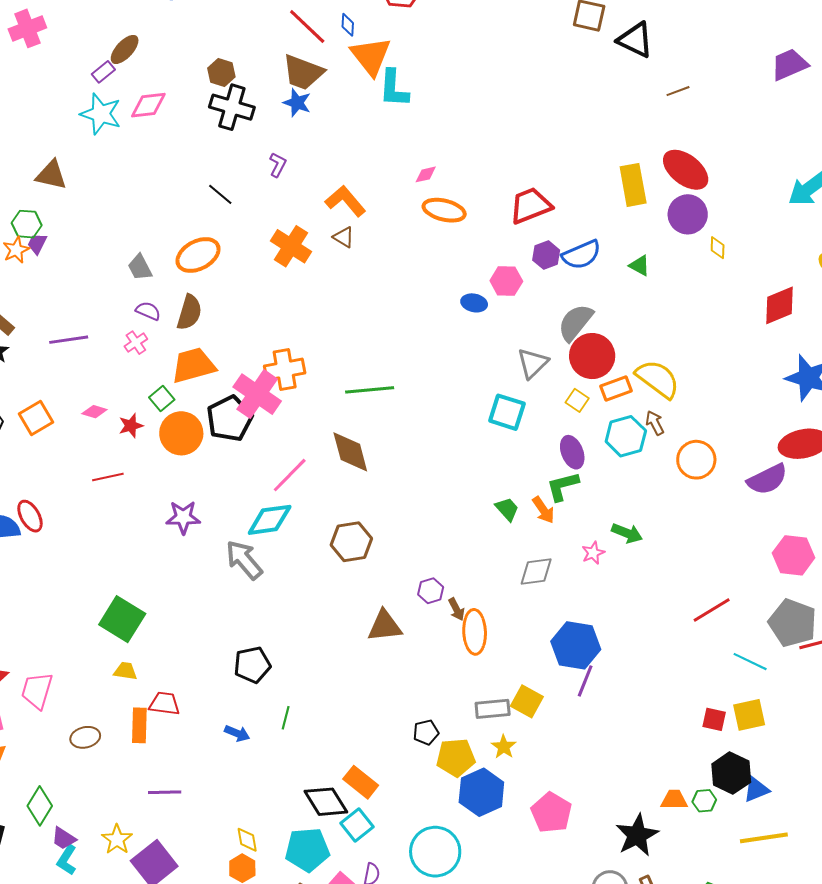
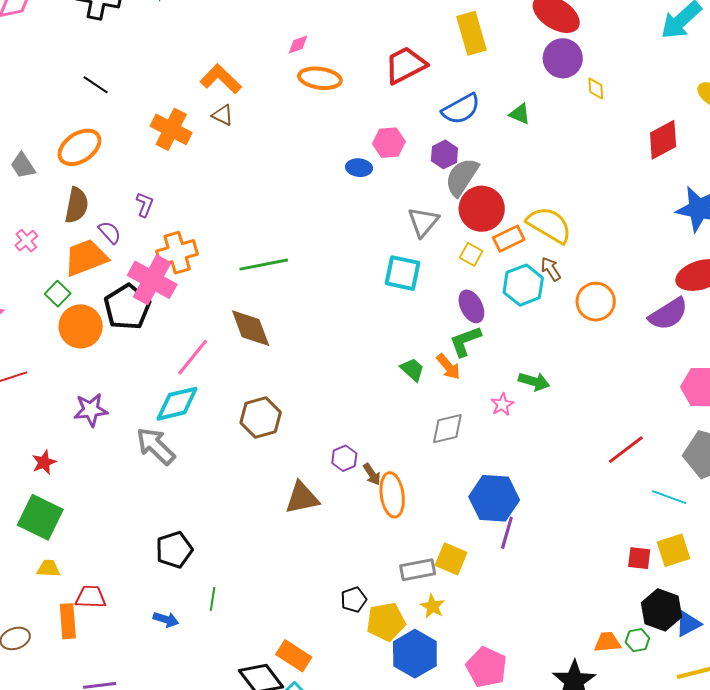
purple L-shape: (278, 165) -> (145, 205), moved
yellow rectangle: (633, 185) -> (471, 33), moved
purple hexagon: (546, 255) -> (444, 154), moved
purple semicircle: (148, 311) -> (110, 232), moved, turned 30
red star: (131, 426) -> (44, 462), moved

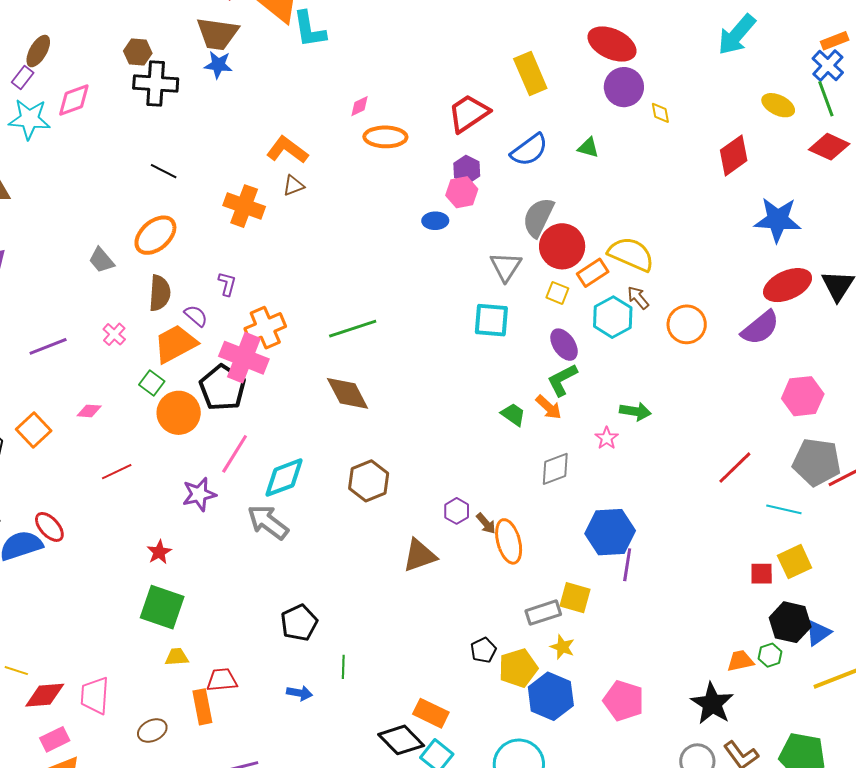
brown triangle: (223, 115) -> (293, 185), turned -40
purple hexagon: (444, 154) -> (467, 170), moved
pink line: (193, 357) -> (235, 454), moved

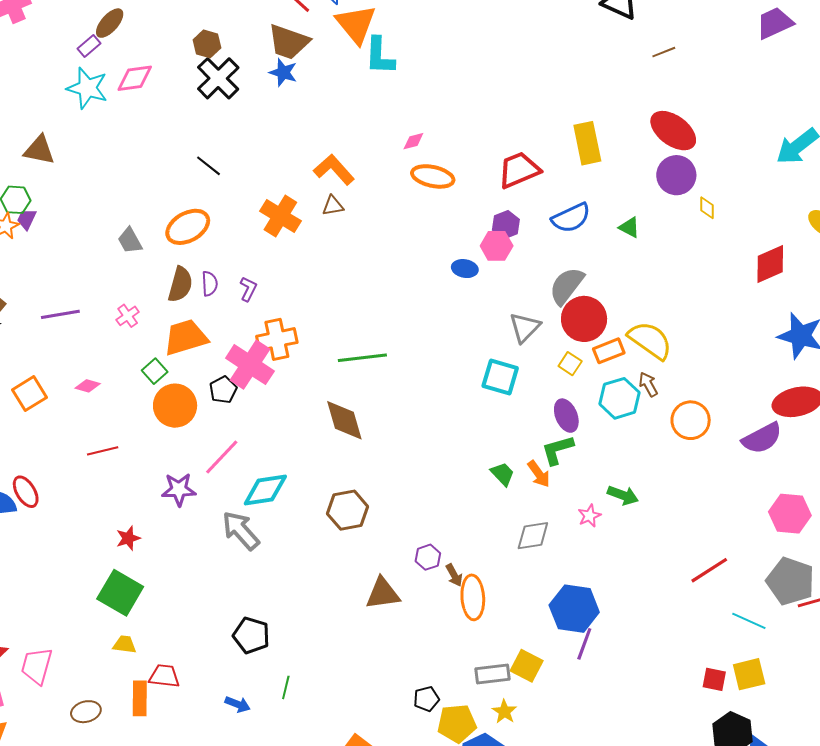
black cross: (156, 84) -> (218, 78), turned 30
purple semicircle: (196, 316) -> (210, 284), moved, turned 35
black pentagon: (223, 388) -> (223, 390), size x0.6
black pentagon: (299, 623) -> (251, 635), turned 30

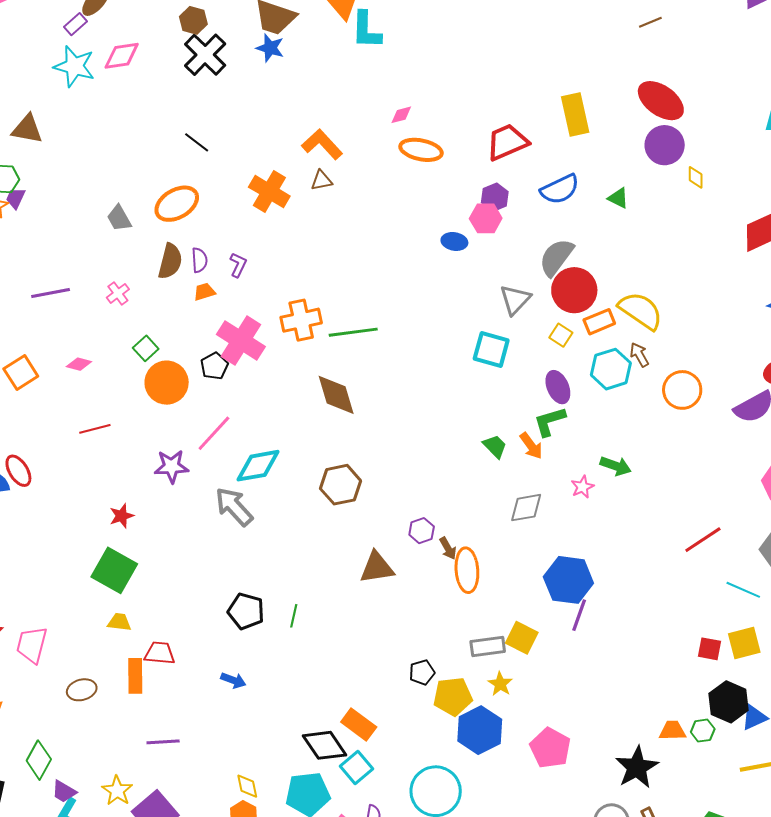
orange trapezoid: (186, 337) -> (204, 292), moved, size x0.5
orange cross: (277, 339) -> (301, 320), moved
green line: (286, 687) -> (294, 616), moved

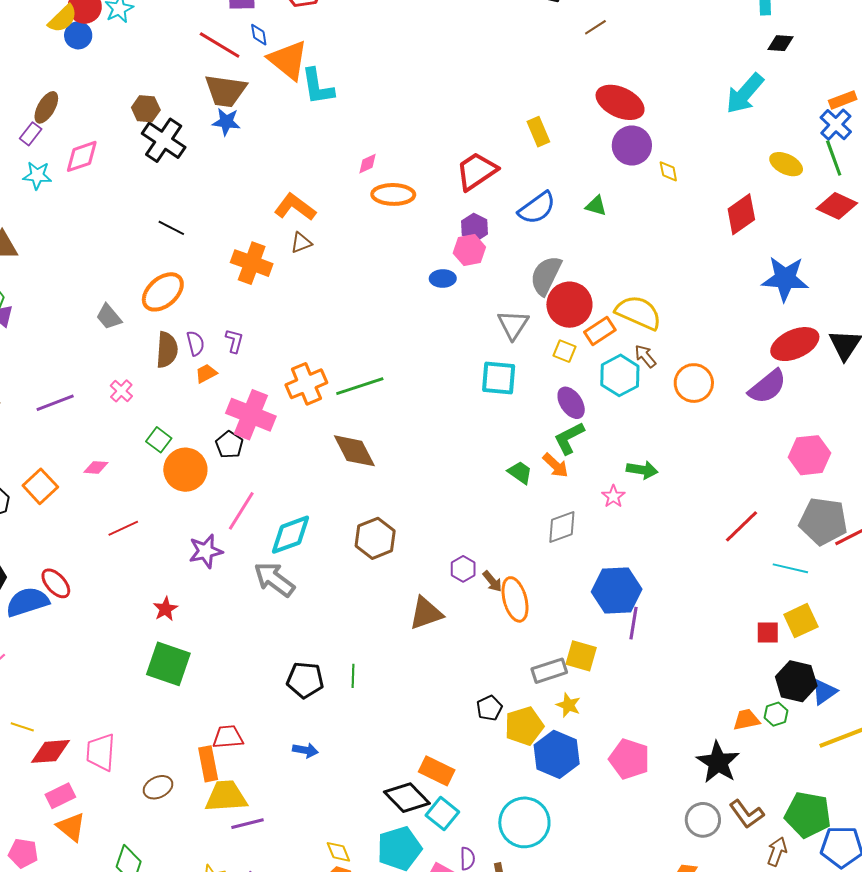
cyan star: (74, 66) -> (37, 175), size x0.7
yellow rectangle: (575, 114) -> (538, 132), size x0.7
yellow trapezoid: (119, 622) -> (226, 796), moved, size x1.8

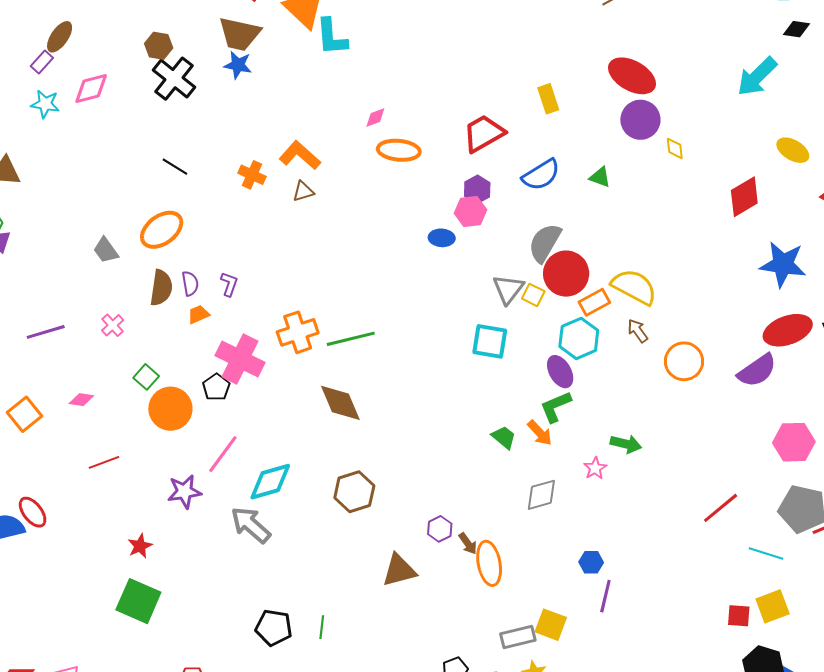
orange cross: (252, 263) -> (252, 175), moved, size x0.7
yellow square: (565, 351) -> (533, 295), moved
cyan hexagon: (620, 375) -> (579, 338), moved
blue hexagon: (617, 591) -> (591, 562), size x0.5

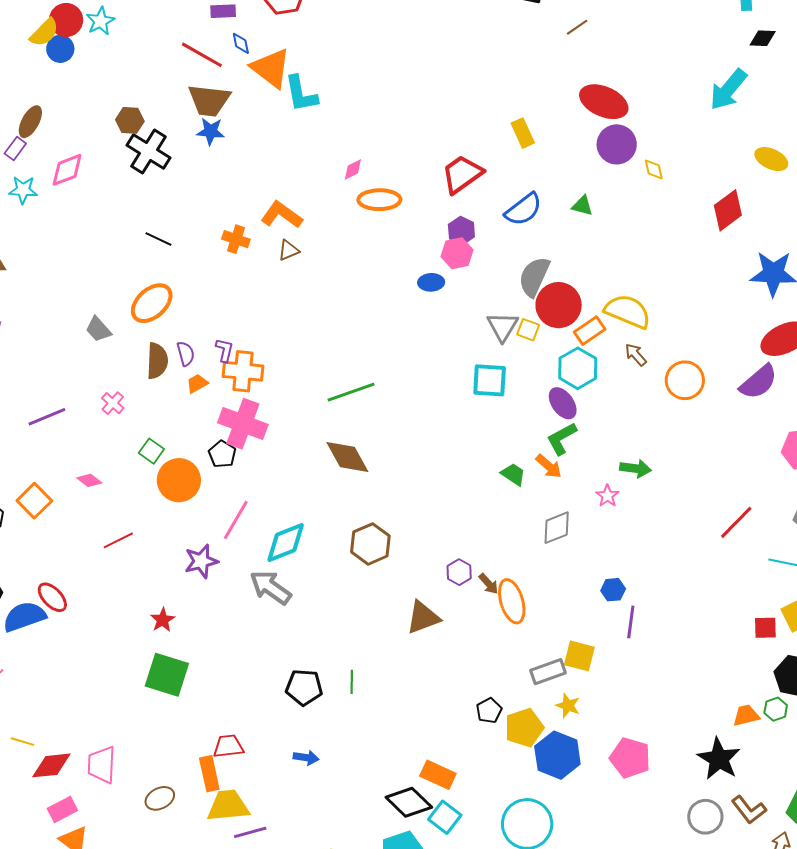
orange cross: (298, 332) -> (243, 371), moved, turned 30
pink diamond: (81, 400) -> (89, 480), turned 35

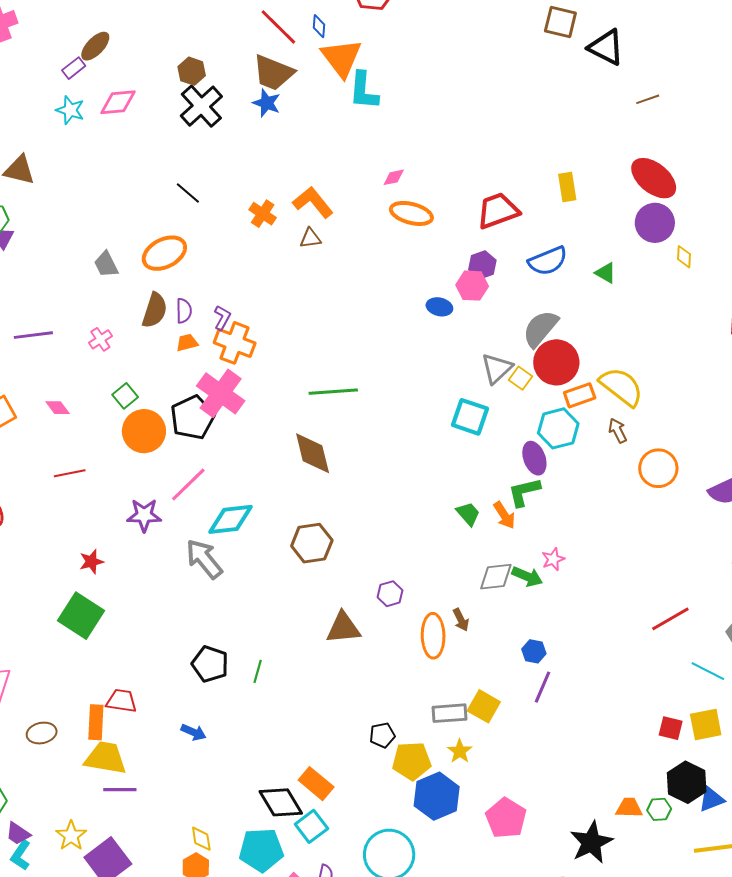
black pentagon: (222, 454) -> (193, 417), size x1.6
green arrow: (635, 468) -> (527, 576), moved
brown arrow: (489, 584) -> (461, 620), moved

